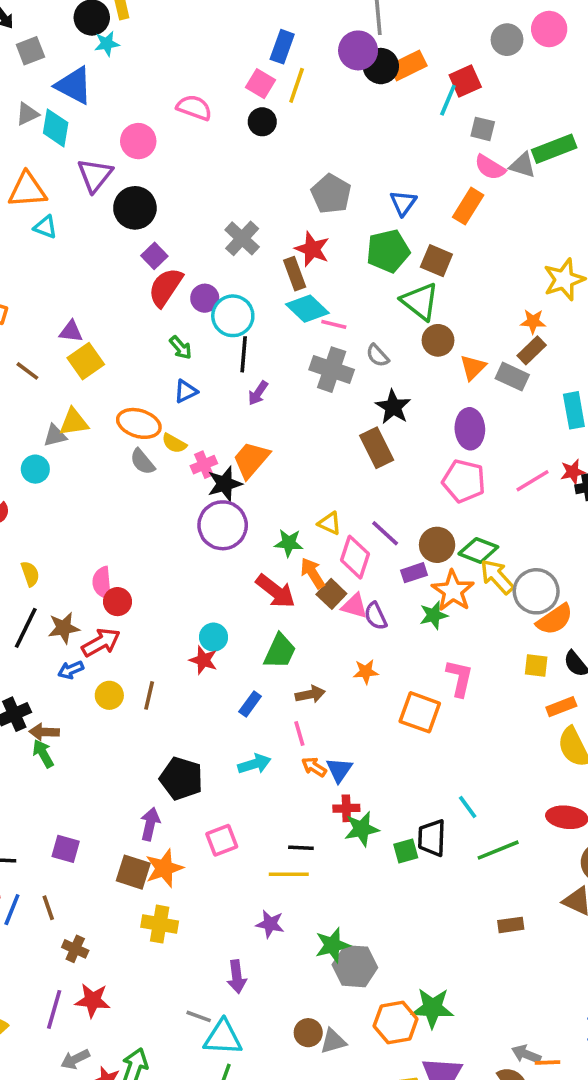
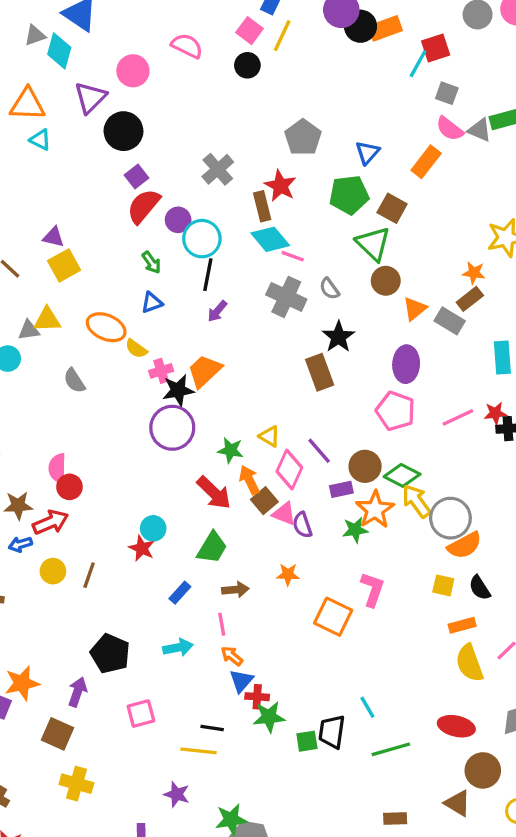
gray semicircle: (142, 462) -> (74, 381), moved
blue triangle: (339, 770) -> (241, 681), moved
orange star: (164, 868) -> (22, 683), moved

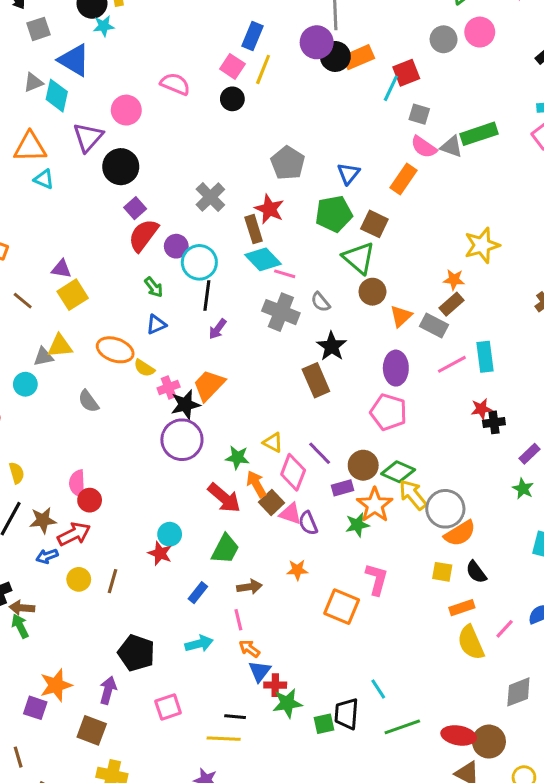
pink line: (458, 417) -> (452, 364), moved
red ellipse: (456, 726) -> (459, 735), moved

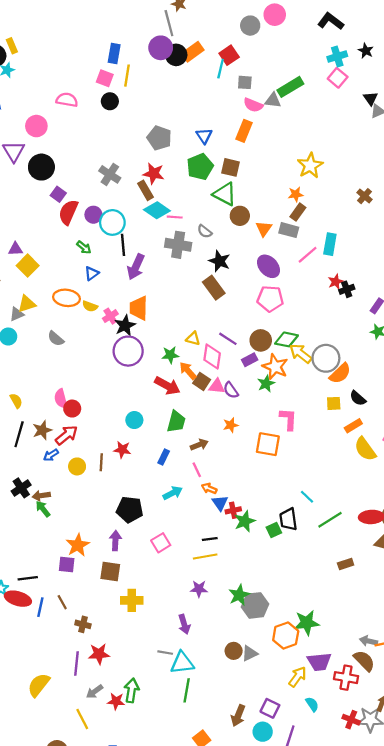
purple arrow: (218, 329) -> (136, 267), size x1.6
cyan rectangle: (485, 357) -> (330, 244), turned 30
purple ellipse: (396, 368) -> (269, 266), turned -30
orange trapezoid: (209, 385) -> (139, 308), turned -30
red star: (160, 553) -> (122, 450), moved

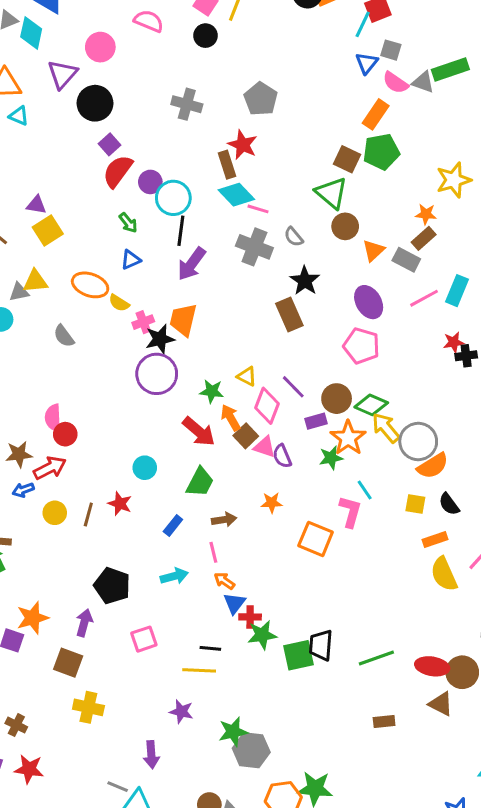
blue triangle: (204, 136) -> (367, 63), moved
green pentagon: (200, 167) -> (381, 152), moved
gray cross: (110, 174) -> (187, 104), moved, turned -30
cyan line: (307, 497) -> (365, 490), moved
green square: (274, 530) -> (298, 655), size x1.5

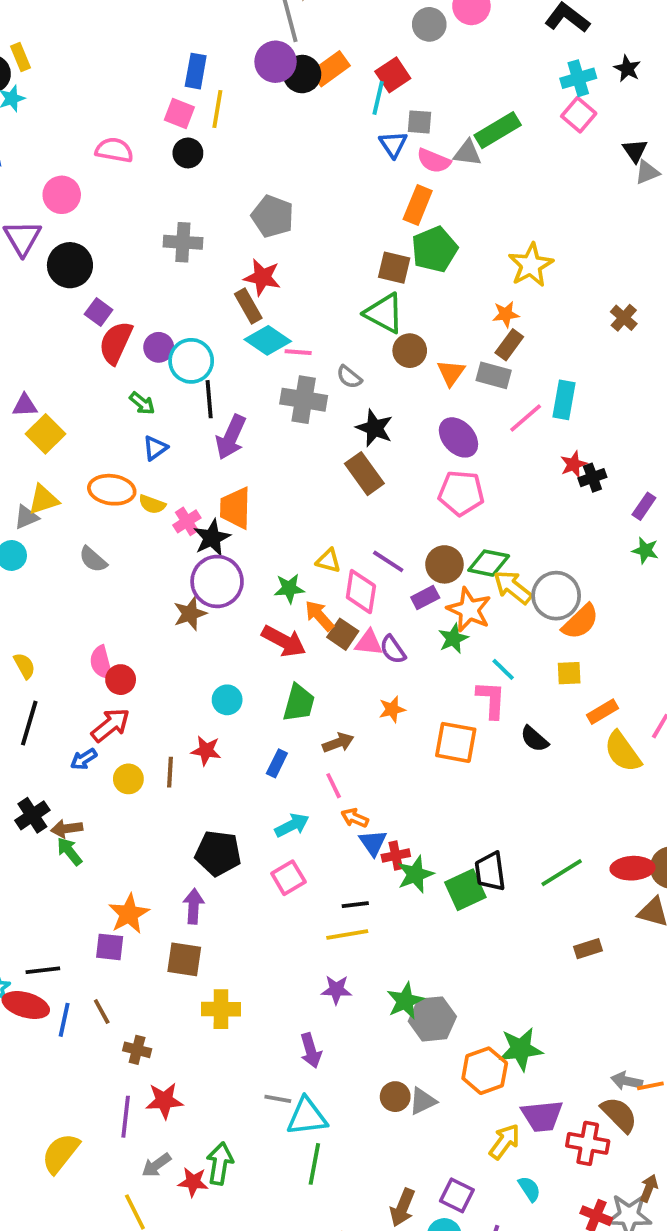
brown star: (19, 454) -> (190, 614), moved
black semicircle: (449, 504) -> (534, 739), moved
pink square: (144, 639) -> (288, 878), moved

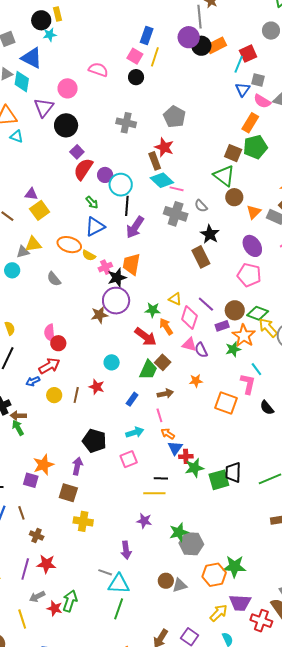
blue triangle: (155, 448) -> (95, 227), size x1.5
brown square: (343, 634) -> (163, 362), moved

